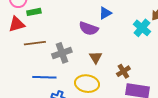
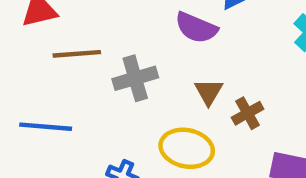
brown cross: (123, 71) -> (248, 113), moved
blue line: (44, 77) -> (46, 127), moved

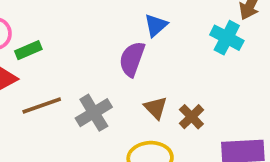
purple semicircle: (196, 28) -> (132, 59), turned 102

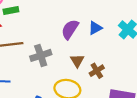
blue triangle: (156, 25) -> (95, 28), moved

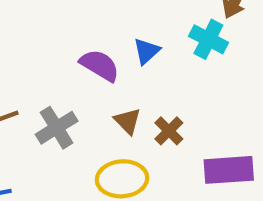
purple semicircle: (70, 29) -> (100, 65), turned 102

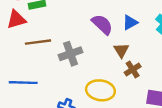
brown triangle: (128, 121) -> (121, 50), moved

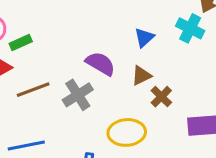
purple semicircle: (102, 24) -> (100, 64), moved
brown triangle: (121, 50) -> (141, 76), turned 49

